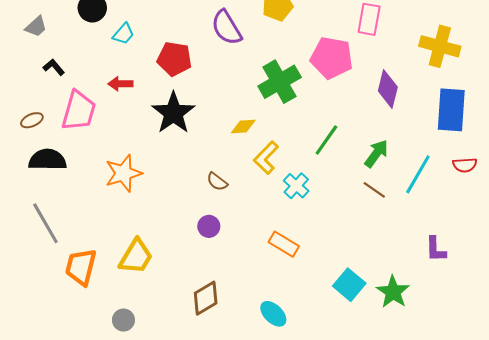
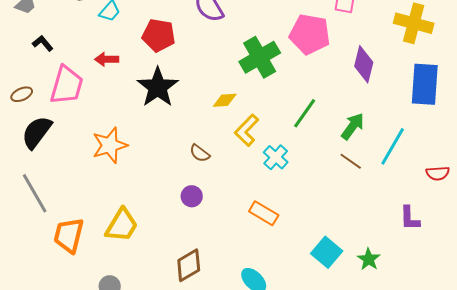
black semicircle: (48, 160) -> (37, 132), turned -54
red semicircle: (465, 165) -> (438, 173), moved
green star: (393, 292) -> (369, 259), size x0.7

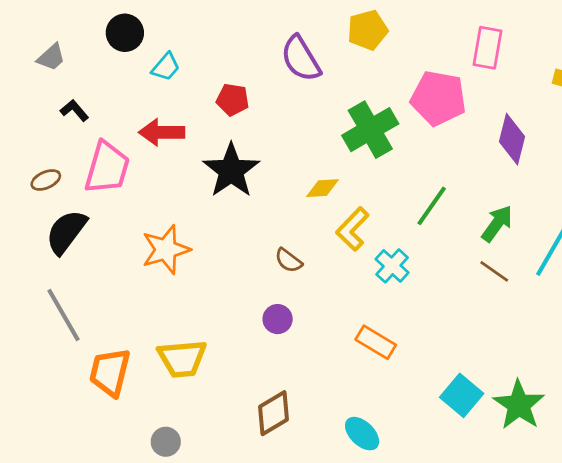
red pentagon: (159, 35) -> (233, 100), size x0.7
red arrow: (107, 59) -> (162, 132), size x1.4
yellow trapezoid: (122, 225) -> (182, 359), turned 54
green star: (369, 259) -> (519, 405), size x1.6

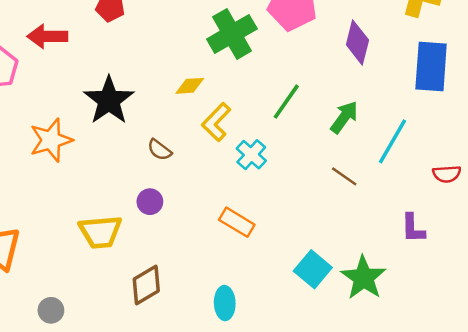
black star: (231, 170) -> (109, 100), moved
brown line: (494, 271) -> (344, 176), moved
yellow trapezoid: (182, 359) -> (100, 232), moved
cyan ellipse: (362, 434) -> (225, 303), turned 44

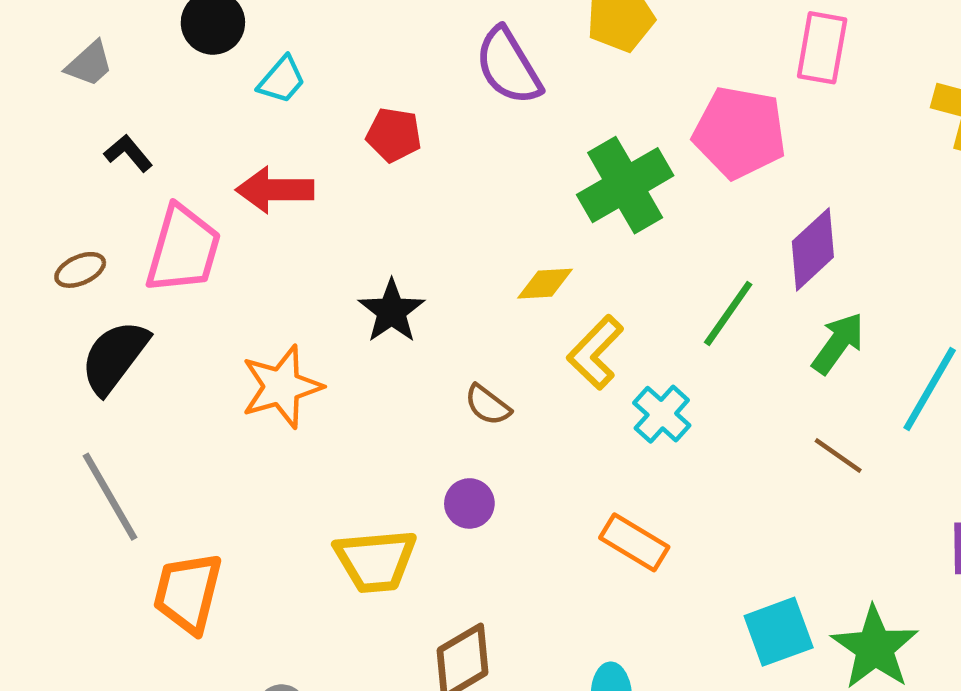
purple diamond: (357, 42) -> (813, 249), moved, turned 33
black star: (109, 100) -> (392, 311), size x0.7
cyan square: (313, 269) -> (779, 632), turned 30

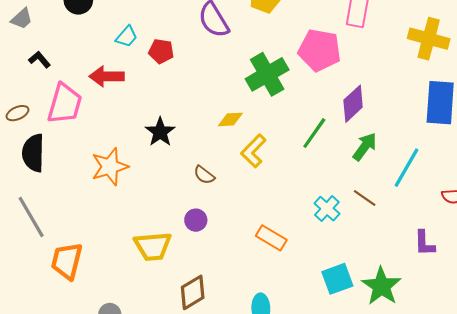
cyan trapezoid: (282, 80) -> (127, 37), moved
black semicircle: (114, 357) -> (33, 153), turned -36
cyan cross: (662, 414) -> (327, 209), moved

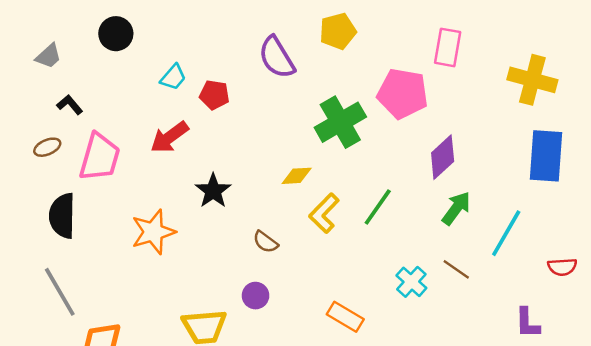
red arrow: (107, 76) -> (169, 137), moved, turned -36
brown ellipse: (18, 113) -> (47, 147), moved
green line: (314, 133) -> (378, 207), moved

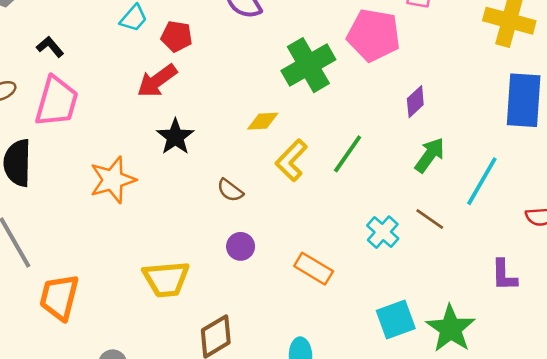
black L-shape: (70, 105) -> (50, 47), moved
red arrow: (169, 137) -> (157, 81), moved
purple diamond: (443, 157) -> (415, 102), size x0.7
purple circle: (256, 296) -> (241, 246), moved

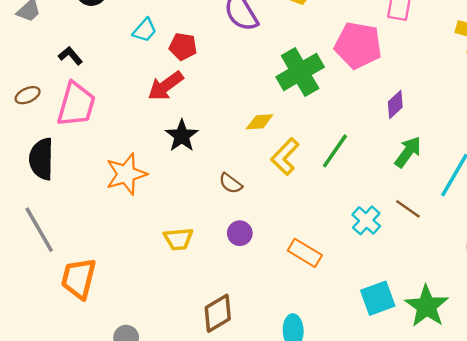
yellow trapezoid: (166, 279) -> (178, 239), moved, size x0.7

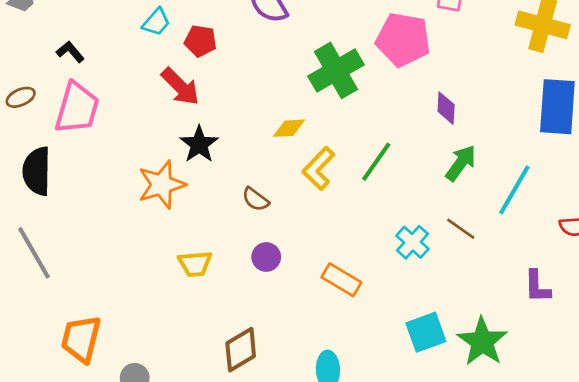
red arrow: (166, 86) -> (180, 87), turned -99
purple diamond: (395, 104) -> (446, 108), turned -44
orange star: (126, 174) -> (162, 185), moved
orange trapezoid: (79, 278) -> (81, 339), moved

